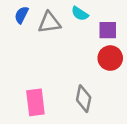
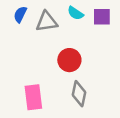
purple square: (108, 30) -> (102, 17), moved
red circle: (110, 58) -> (69, 60), moved

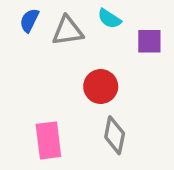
purple square: (102, 17) -> (149, 41), moved

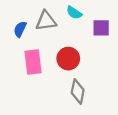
blue semicircle: (29, 20) -> (20, 29), moved
pink rectangle: (48, 140) -> (33, 62), moved

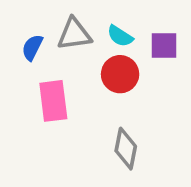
cyan semicircle: (74, 13) -> (120, 36), moved
red circle: (68, 59) -> (120, 74), moved

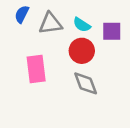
blue semicircle: (32, 47) -> (22, 14), moved
gray diamond: (126, 149) -> (86, 83), moved, turned -32

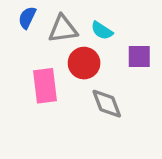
purple square: (112, 31) -> (139, 57), moved
red circle: (82, 51) -> (84, 63), moved

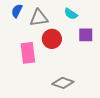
cyan semicircle: (102, 31) -> (71, 14), moved
gray diamond: (107, 104) -> (63, 83), moved, turned -50

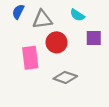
gray diamond: (63, 83) -> (65, 77), moved

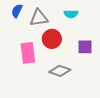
cyan semicircle: (77, 15) -> (71, 14), turned -32
purple square: (94, 38) -> (85, 47), moved

